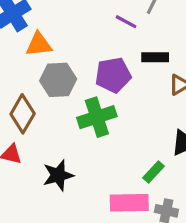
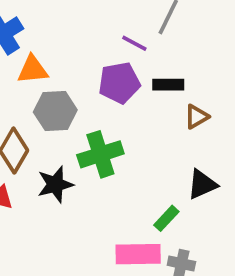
purple pentagon: (113, 75) -> (119, 83), moved
black star: (58, 175) -> (55, 184), moved

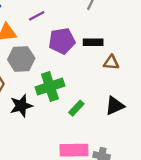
purple line: (134, 43) -> (37, 16), moved, turned -56
brown triangle: (196, 117) -> (111, 63), turned 35
green rectangle: (166, 218) -> (76, 108), moved

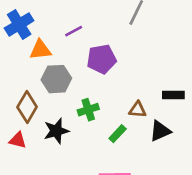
black rectangle: (93, 42) -> (173, 95), moved
brown triangle: (111, 63) -> (137, 110), moved
green cross: (50, 87) -> (88, 110), size x0.7

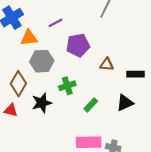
brown triangle: (137, 110) -> (107, 64), moved

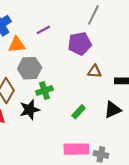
purple pentagon: (78, 45) -> (80, 44), moved
green cross: (67, 86) -> (44, 91), moved

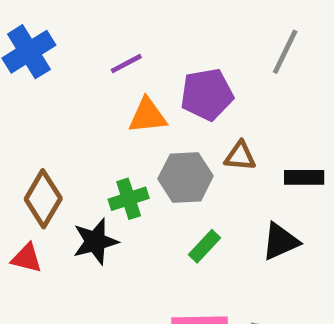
gray line: (93, 15) -> (285, 52), moved
orange triangle: (17, 45) -> (148, 116), moved
gray hexagon: (30, 68) -> (186, 177), moved

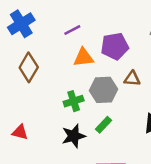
brown diamond: (43, 199) -> (29, 67), moved
black star: (95, 241) -> (74, 136), moved
green rectangle: (204, 246) -> (103, 125), moved

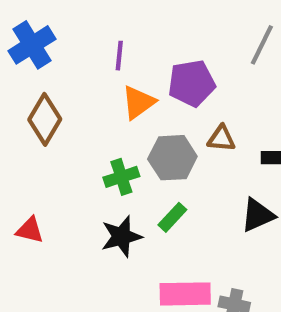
purple line: (72, 30) -> (119, 56), turned -56
orange triangle: (84, 57) -> (138, 102), turned -30

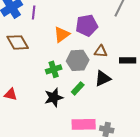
purple line: (119, 56) -> (34, 12), moved
brown diamond: (45, 119) -> (18, 42), turned -60
black triangle: (258, 215) -> (103, 78), moved

